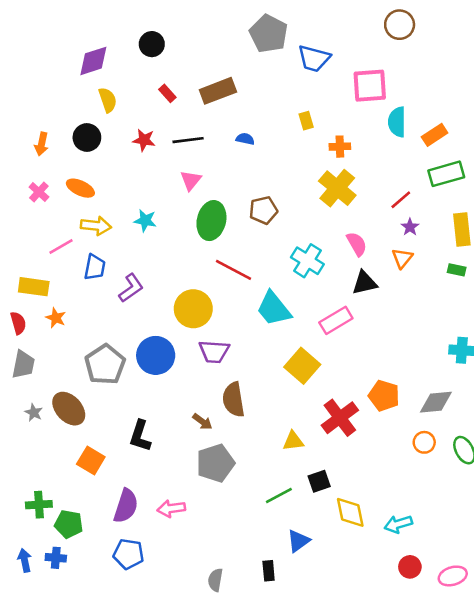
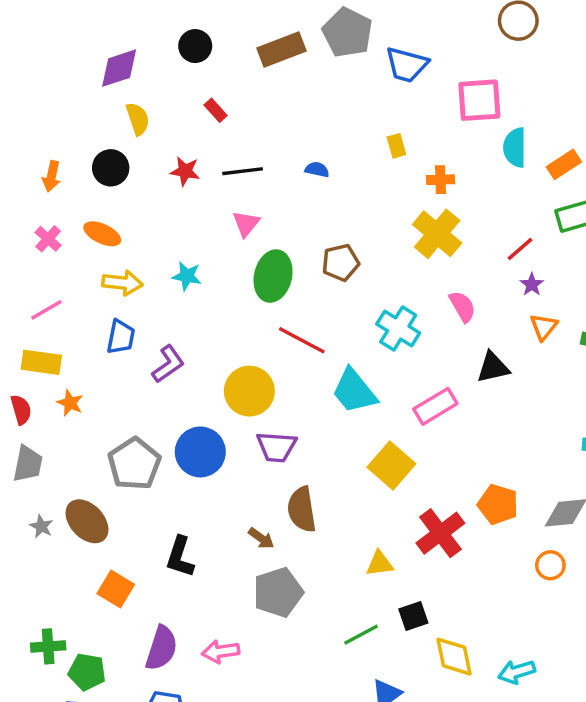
brown rectangle: (218, 91) -> (281, 49), moved
pink line: (61, 246) -> (46, 310), moved
orange triangle: (402, 258) -> (544, 327), moved
black triangle: (365, 283) -> (493, 367), moved

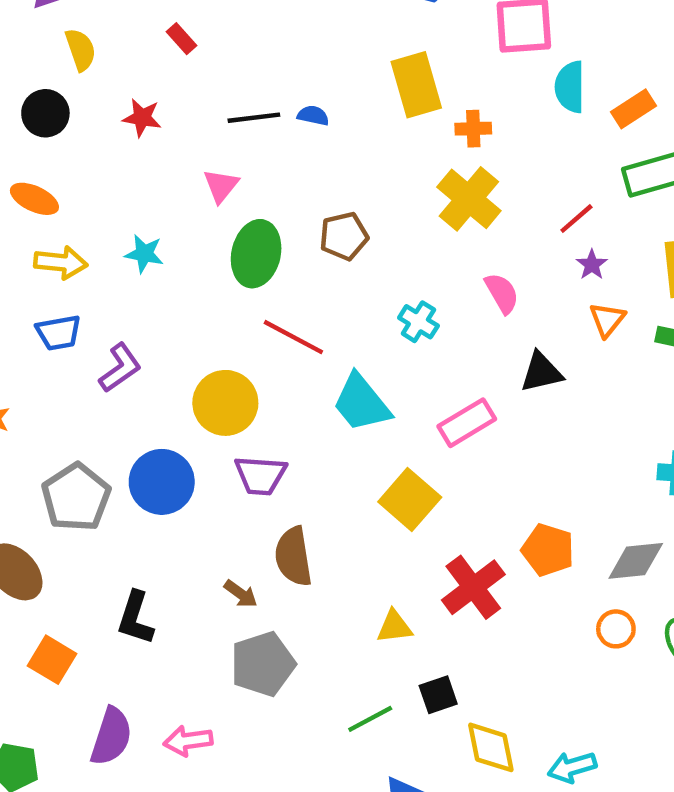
yellow rectangle: (396, 146) -> (416, 85), size x2.0
black line: (243, 171) -> (254, 118), moved
cyan cross: (398, 328) -> (418, 322), size x0.7
blue trapezoid: (121, 337) -> (59, 333), turned 69

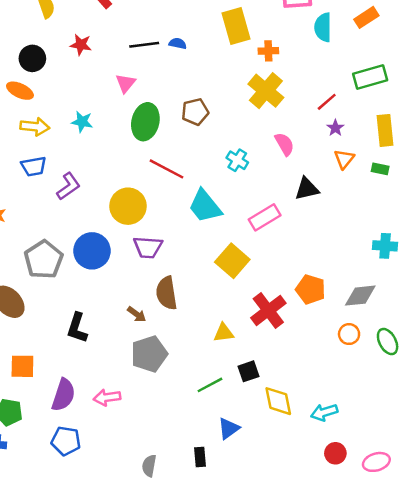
orange rectangle: (633, 109) -> (366, 17), moved
black circle: (45, 113) -> (32, 58), moved
orange square: (52, 660) -> (22, 366), moved, turned -30

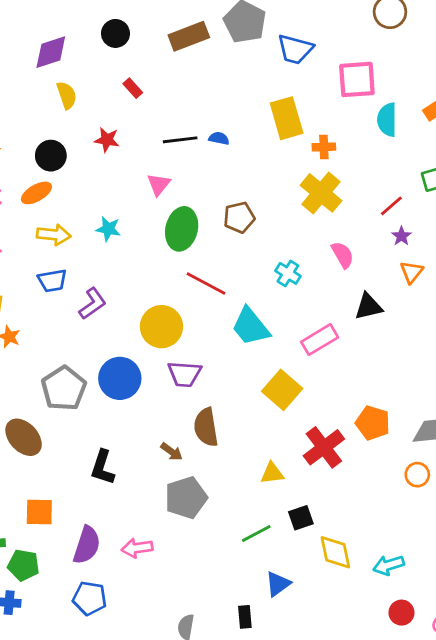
orange ellipse: (20, 91) -> (36, 193), turned -55

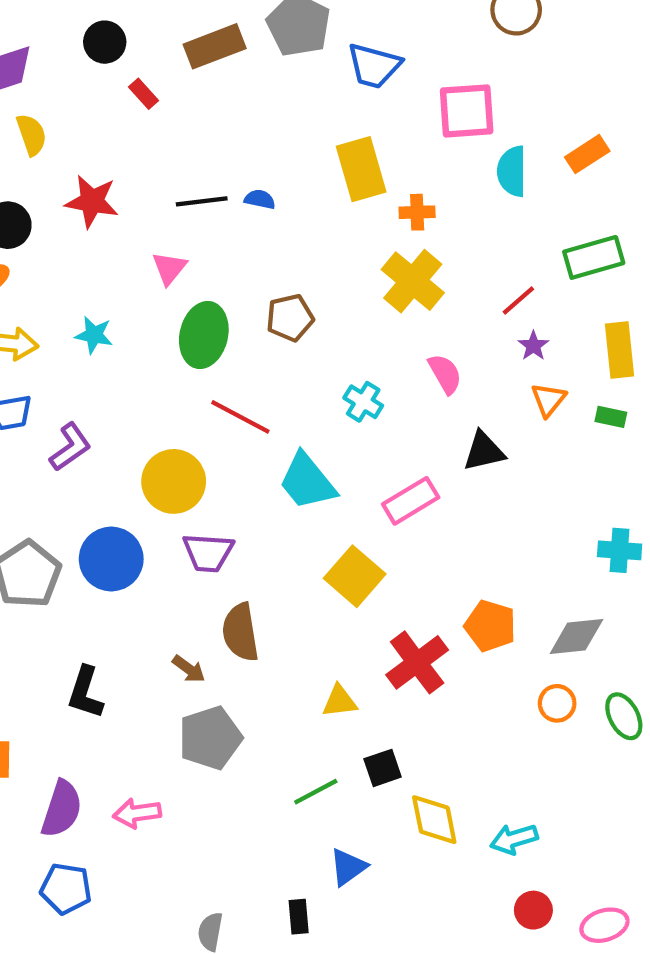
red rectangle: (133, 88) -> (144, 94), moved
red star: (107, 140) -> (92, 201), size x1.4

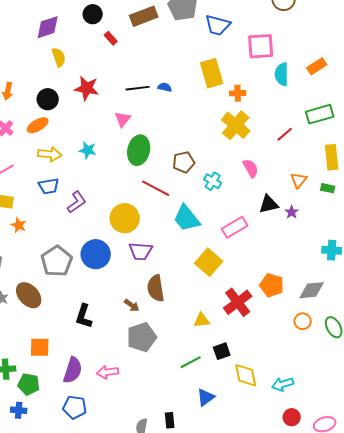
brown pentagon: (290, 318) -> (184, 162), moved
purple star: (533, 346) -> (292, 212), moved
black rectangle: (299, 917) -> (170, 420), moved

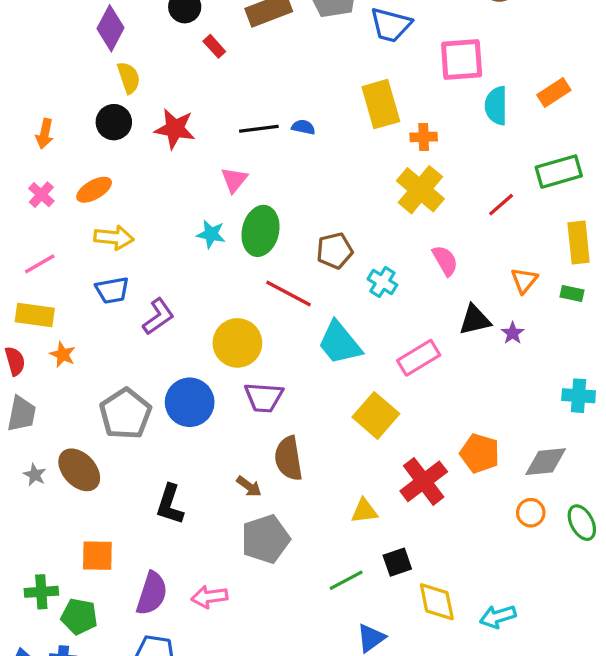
purple diamond: (48, 27) -> (111, 28), turned -44
black circle: (48, 99) -> (114, 122), moved
cyan star: (88, 150) -> (211, 234), moved

